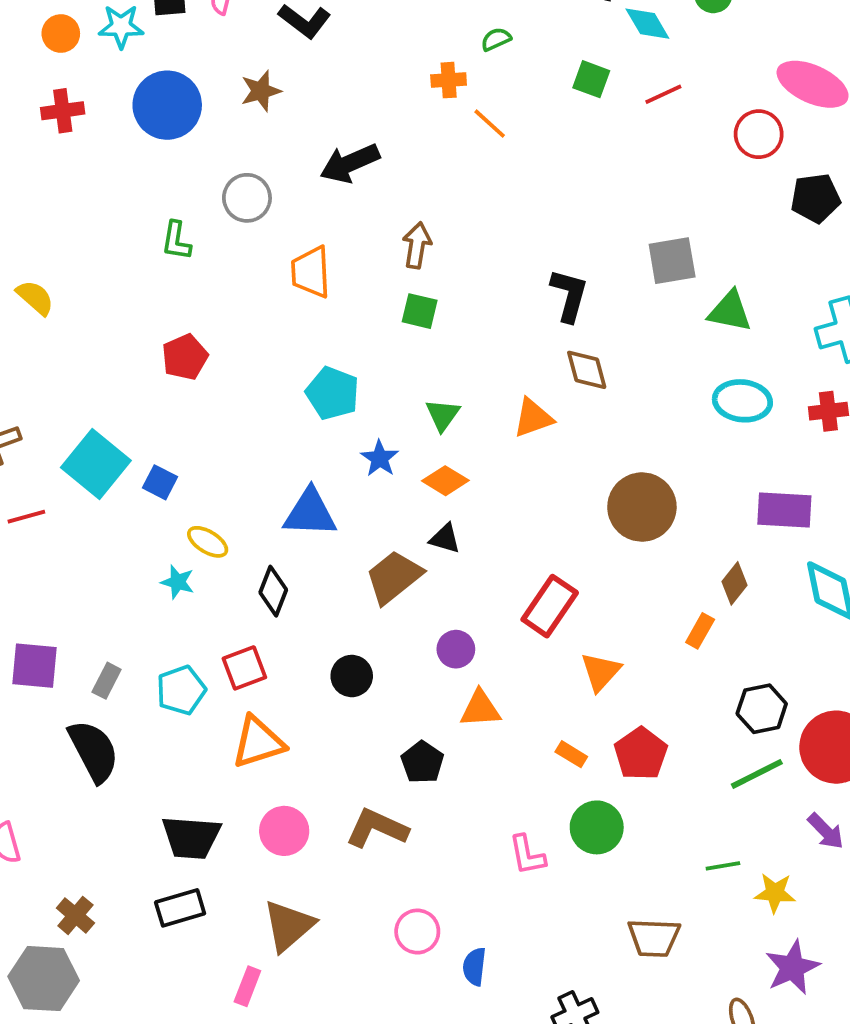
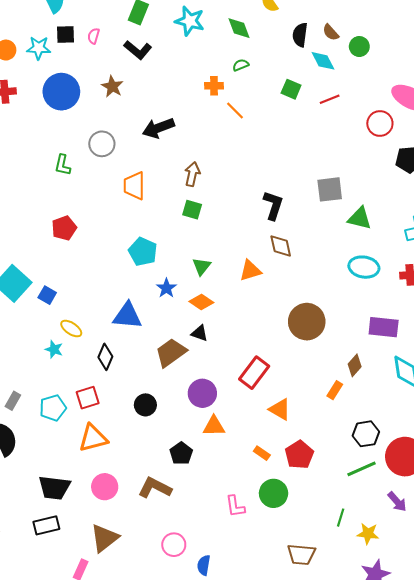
brown star: (261, 91) -> (112, 87), turned -30
purple circle: (456, 649) -> (202, 393), size x1.4
orange triangle: (601, 672) -> (280, 409), turned -45
green line: (723, 866) -> (341, 518), turned -66

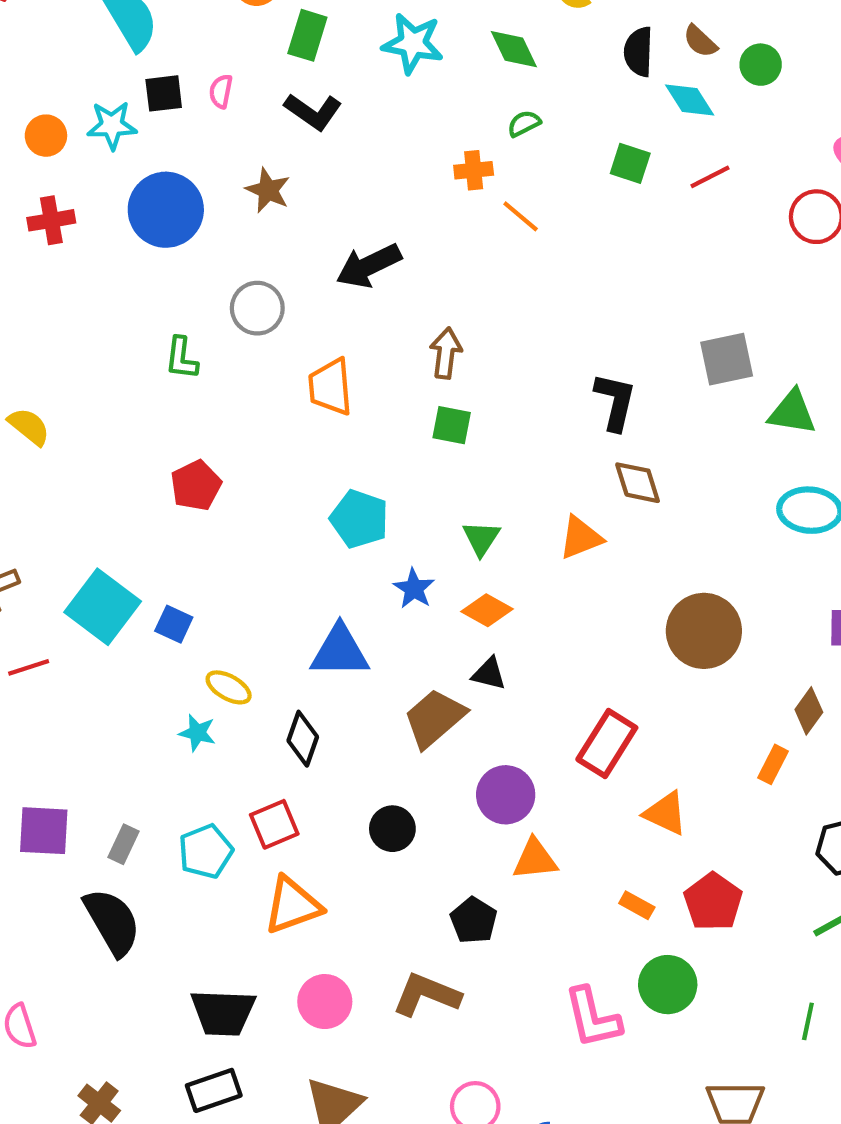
pink L-shape: (235, 506) -> (593, 1018), size x1.4

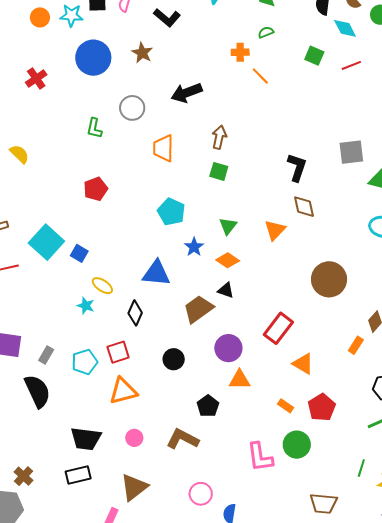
red cross: (51, 220) -> (36, 78), moved, turned -30
orange triangle: (581, 538) -> (275, 230), turned -30
pink circle: (325, 1002) -> (134, 438), size x0.7

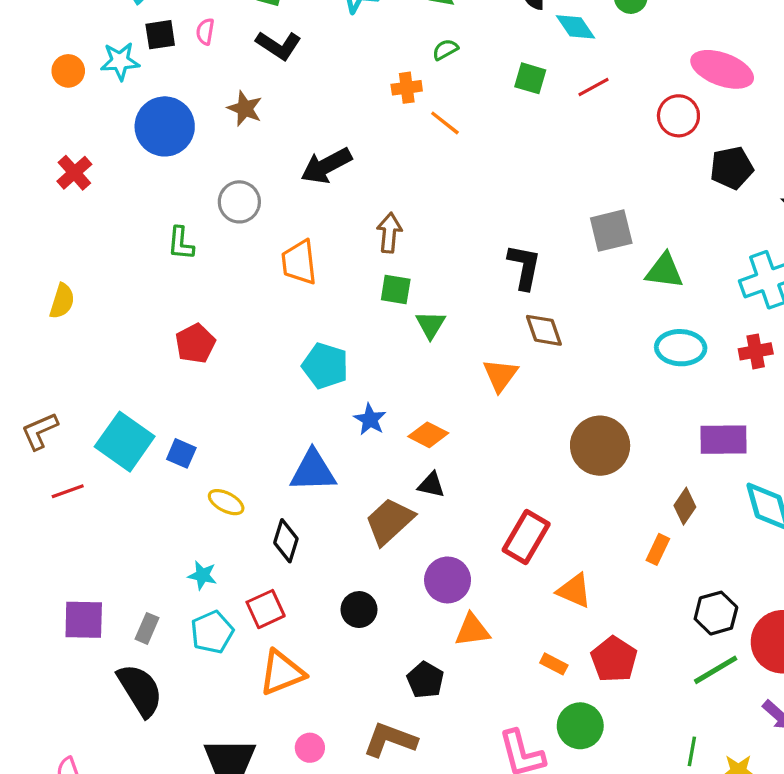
yellow semicircle: (19, 154) -> (62, 301), turned 70
green triangle: (228, 226) -> (431, 325), moved
cyan star: (86, 306) -> (202, 575), moved

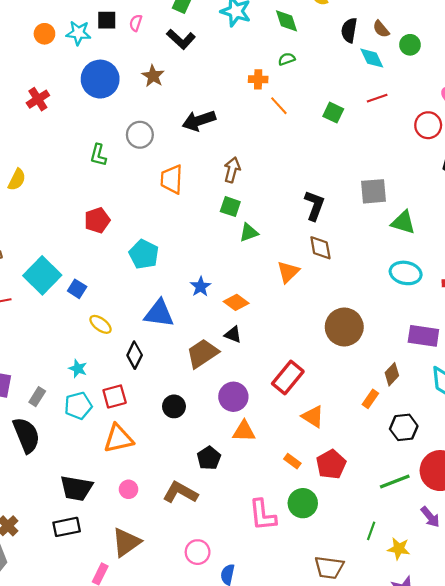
green square: (530, 78) -> (333, 113), moved
green triangle: (431, 325) -> (249, 233), turned 30
cyan pentagon: (325, 366) -> (144, 254), moved
black hexagon: (716, 613) -> (404, 427), moved

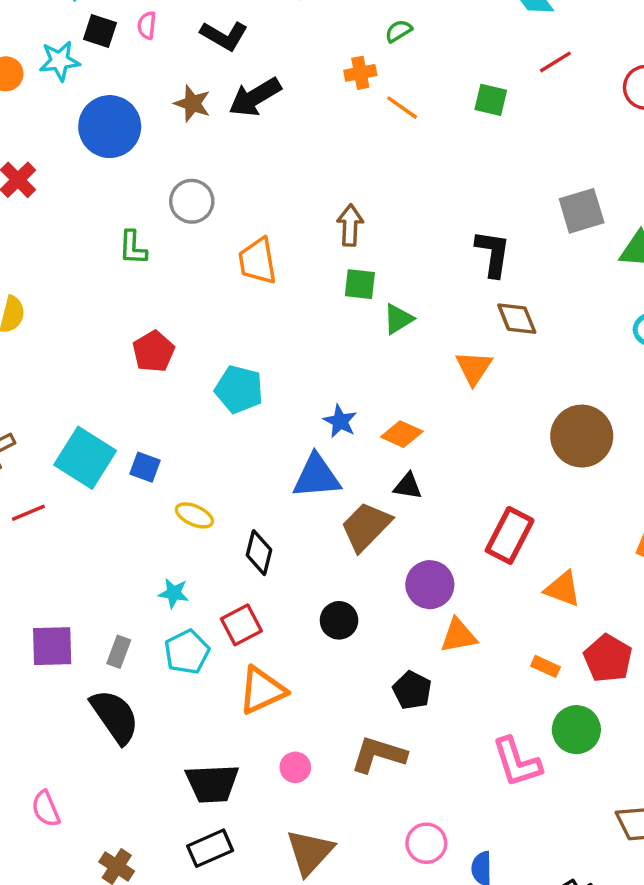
black square: (107, 20) -> (100, 31), turned 30
black arrow: (199, 121) -> (255, 97), moved
blue triangle: (159, 313) -> (317, 476), moved

